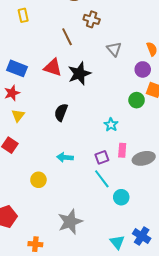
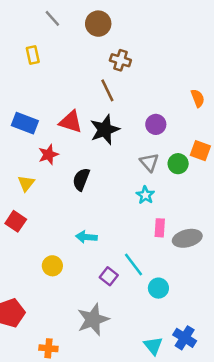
brown line: (67, 37) -> (107, 90), moved
gray triangle: (114, 49) -> (149, 162), moved
purple circle: (143, 69) -> (156, 124), moved
red star: (12, 93) -> (48, 155), moved
purple square: (102, 157) -> (109, 276), moved, turned -32

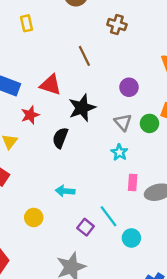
yellow rectangle: (33, 55) -> (26, 23), moved
brown cross: (120, 60) -> (117, 25), moved
black star: (105, 130) -> (82, 108), moved

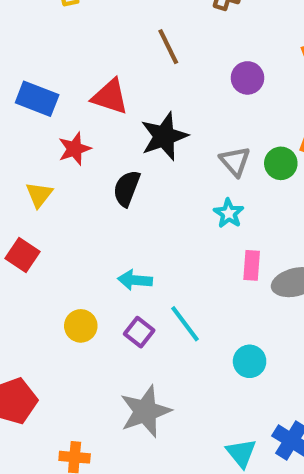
purple circle: (129, 87) -> (247, 78), moved
cyan line: (108, 216) -> (185, 324), moved
purple square: (86, 227) -> (139, 332), moved

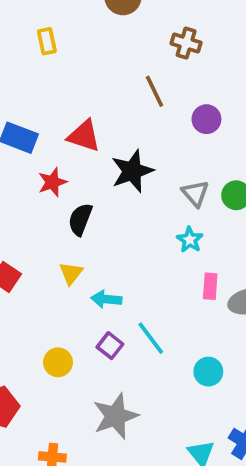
brown line: (168, 47) -> (154, 91), moved
black semicircle: (127, 188) -> (80, 219), moved
yellow triangle: (39, 195) -> (71, 273), moved
yellow circle: (81, 326) -> (58, 362), moved

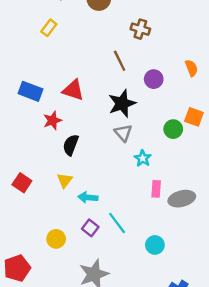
yellow rectangle: (47, 41) -> (49, 28), turned 49
black star: (132, 171) -> (122, 103), moved
gray triangle: (195, 193) -> (123, 133), moved

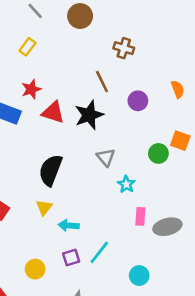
black star: (122, 103) -> (89, 115), moved
red star: (52, 121) -> (31, 89), moved
black semicircle: (71, 145) -> (51, 170), size x1.4
cyan line: (117, 223) -> (99, 252), turned 75
purple square: (90, 228) -> (71, 258), turned 35

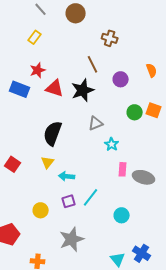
green circle: (158, 153) -> (135, 112), moved
gray triangle: (106, 157) -> (96, 123), turned 49
gray ellipse: (167, 227) -> (144, 177), turned 30

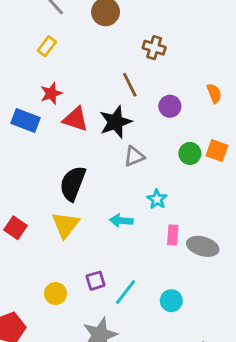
gray triangle: (96, 123) -> (134, 156), moved
yellow triangle: (48, 162) -> (66, 225), size x1.5
cyan arrow: (67, 176) -> (121, 221), moved
cyan line: (91, 197) -> (126, 292), moved

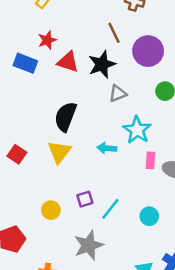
purple circle: (170, 106) -> (148, 51), size x1.6
cyan star: (157, 199) -> (137, 130), size x1.6

